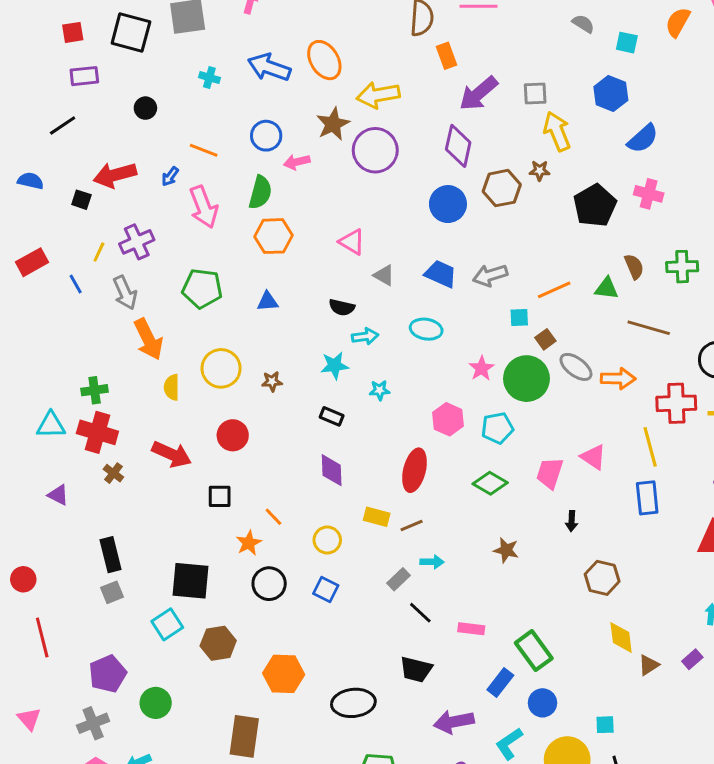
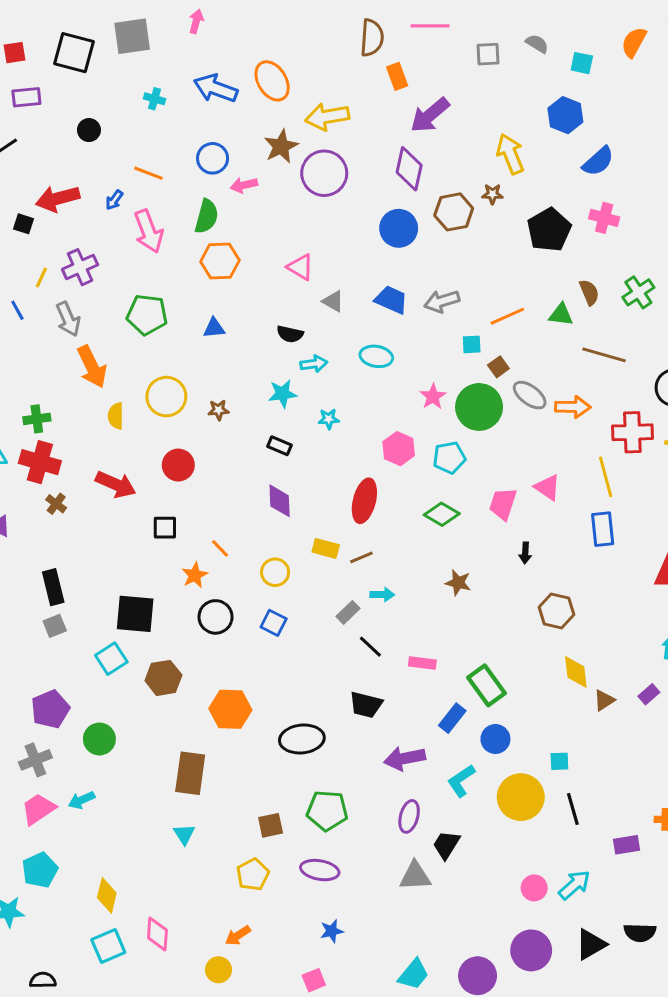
gray square: (535, 94) -> (488, 54), moved
green cross: (682, 267) -> (638, 292), turned -32

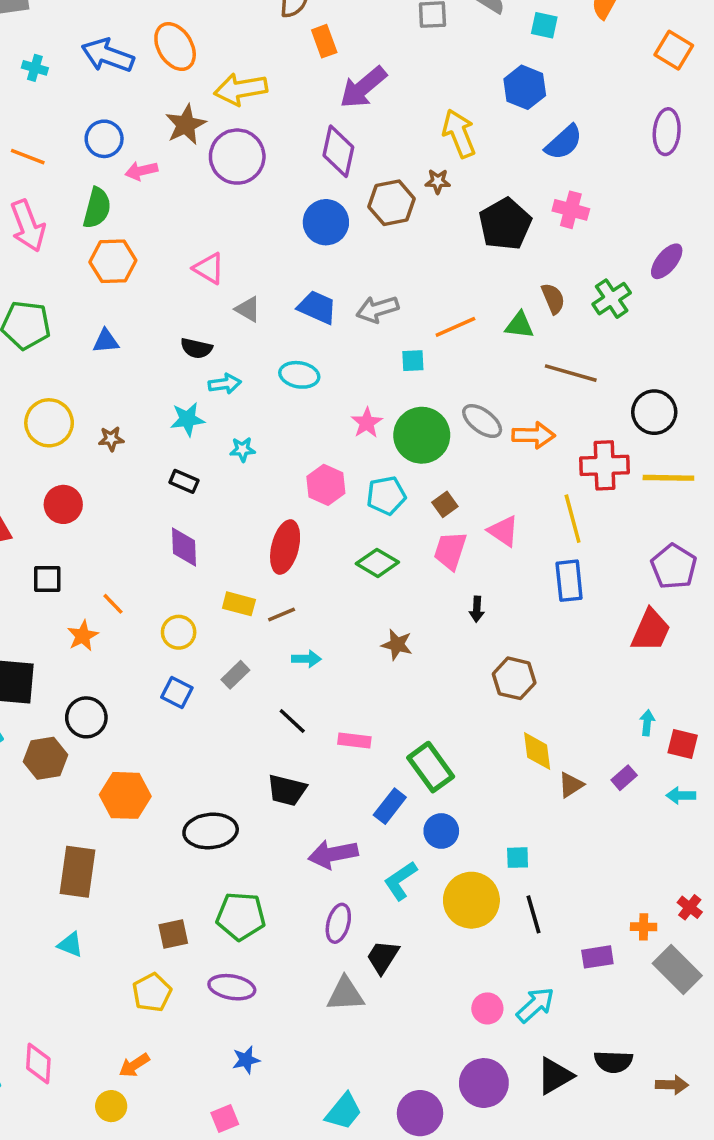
brown square: (498, 367) -> (445, 504), moved
gray rectangle: (348, 612) -> (235, 675), moved
black circle: (216, 617) -> (86, 717), moved
cyan triangle: (184, 834) -> (70, 945), turned -35

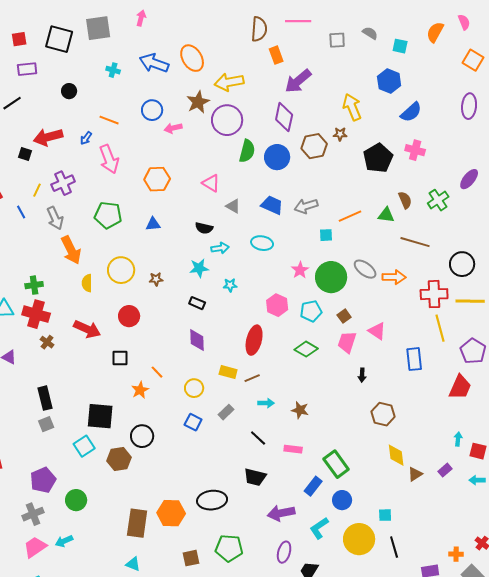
green semicircle: (97, 208) -> (247, 151), moved
yellow line: (573, 519) -> (440, 328), moved
brown star: (397, 645) -> (300, 410), moved
orange hexagon: (125, 795) -> (171, 513), moved

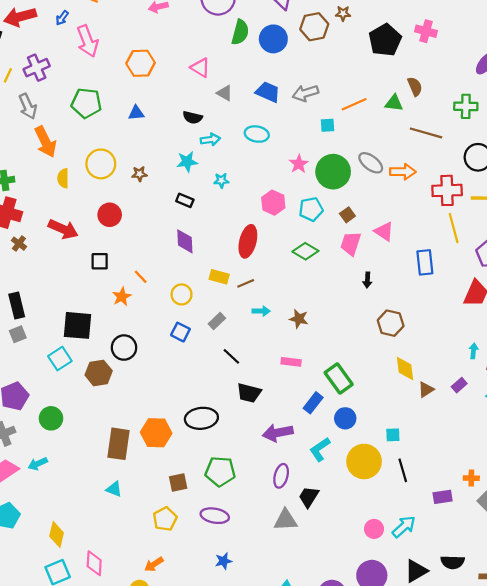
green cross: (438, 200) -> (466, 106), moved, turned 35
black line: (258, 438) -> (231, 356), moved

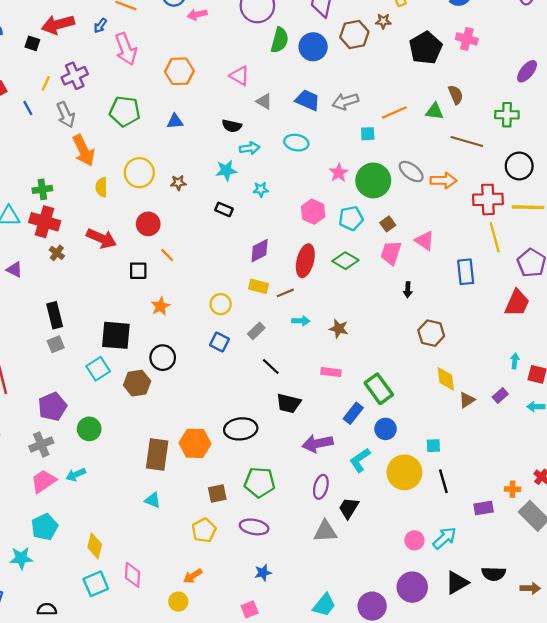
purple diamond: (185, 241) -> (260, 251), moved, turned 65
red ellipse: (248, 241) -> (305, 261), moved
orange line: (141, 277) -> (167, 255), moved

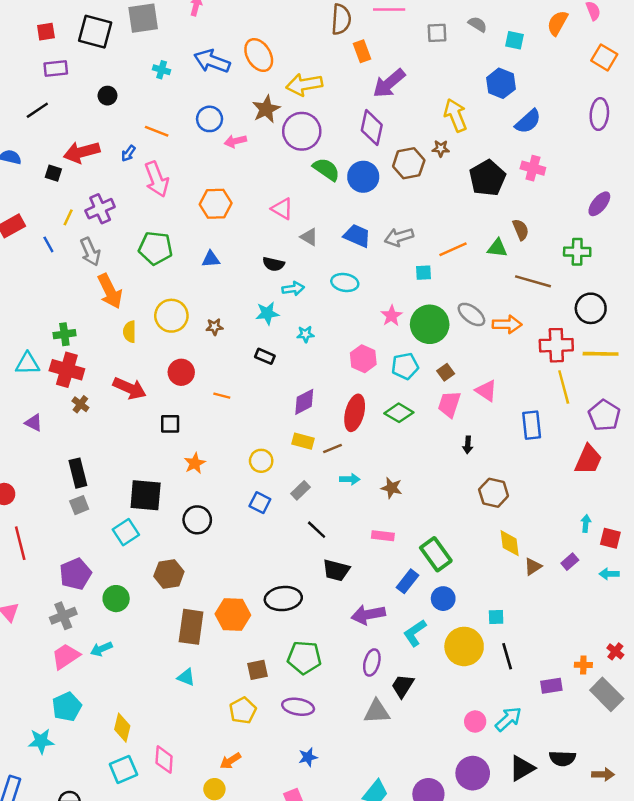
green semicircle: (280, 40) -> (326, 169), turned -70
orange line: (167, 255) -> (222, 396), moved, turned -32
brown hexagon: (137, 383) -> (169, 574), moved

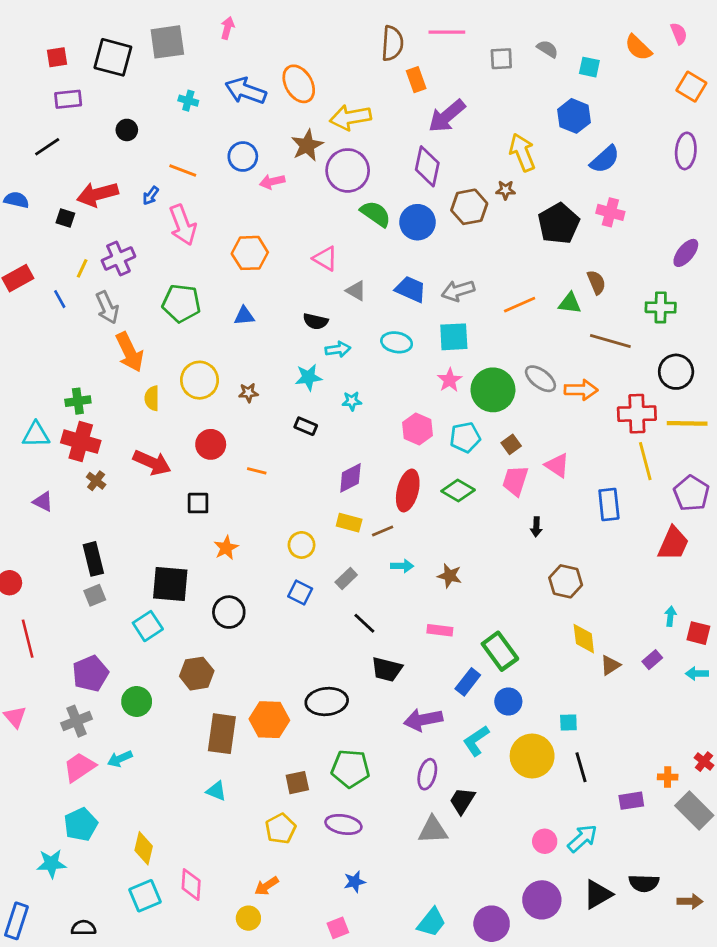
orange semicircle: (558, 23) -> (638, 48), turned -75
cyan square: (423, 273) -> (454, 337), moved, size x1.6

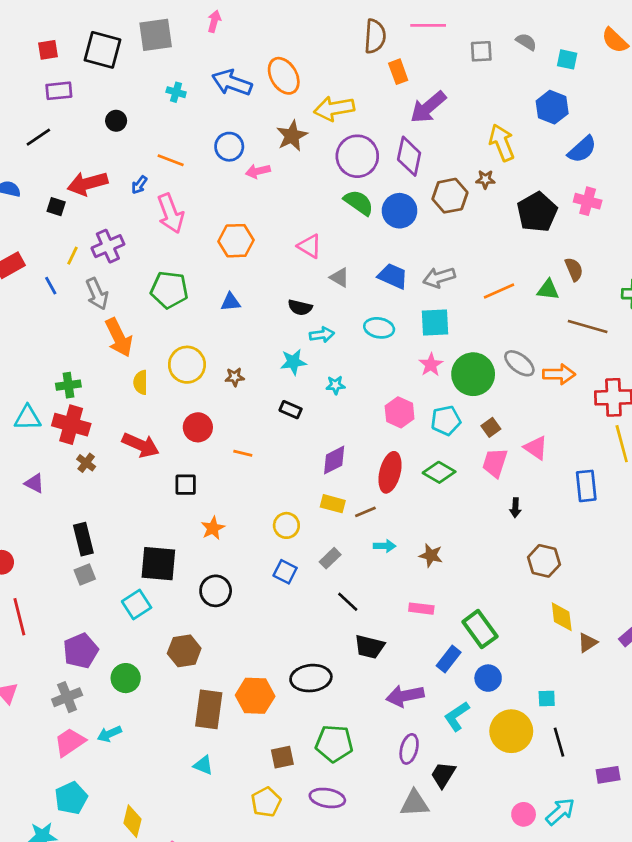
purple circle: (348, 170) -> (357, 156), moved

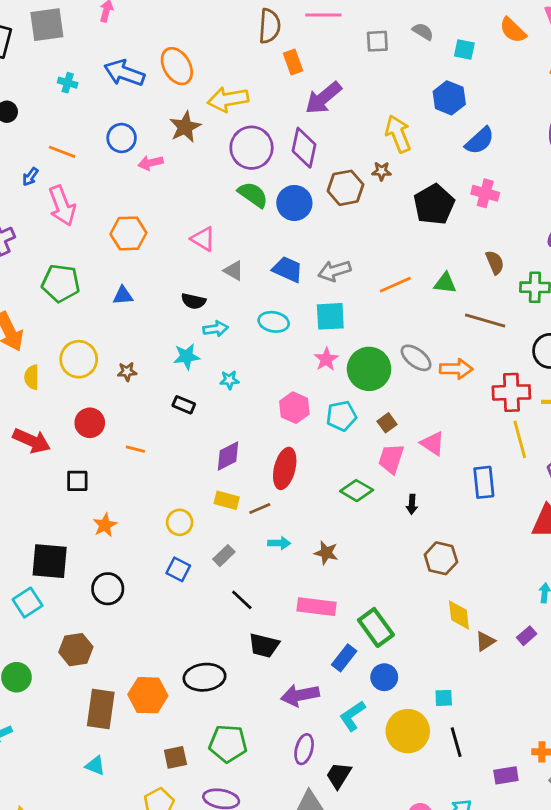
brown semicircle: (574, 269) -> (495, 262), moved
green diamond: (439, 472) -> (357, 491), moved
pink rectangle: (421, 609) -> (316, 607), size x1.5

